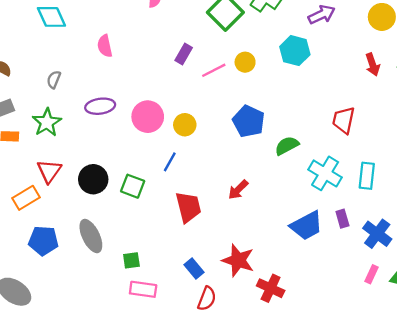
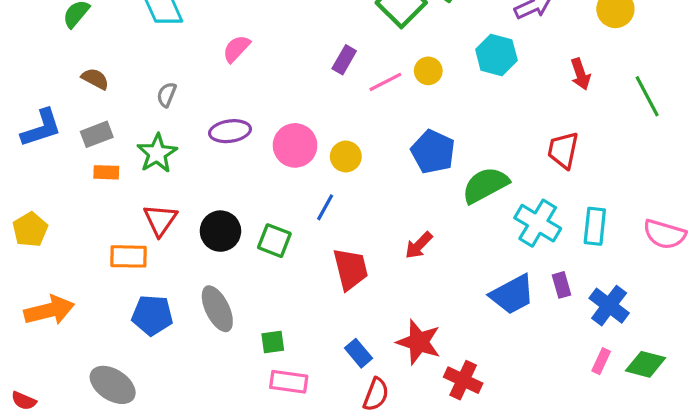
pink semicircle: (105, 46) -> (236, 49), turned 55
red arrow: (373, 64) -> (581, 74), moved
green semicircle: (287, 146) -> (485, 185), size x1.4
orange rectangle: (26, 198) -> (128, 256), turned 32

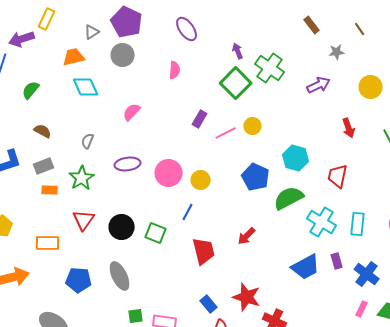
cyan hexagon: (496, 55) -> (296, 158), moved
orange rectangle: (128, 256) -> (48, 243), moved
green square: (273, 342) -> (136, 316), moved

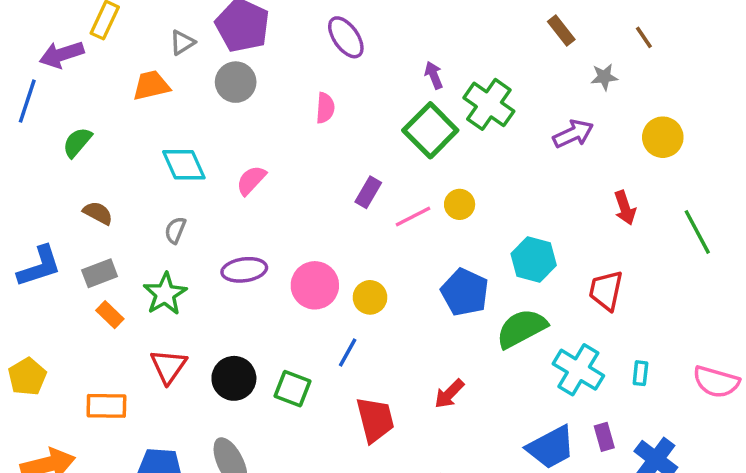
cyan diamond: (86, 87) -> (184, 165), moved
orange rectangle: (50, 190) -> (110, 315), turned 42
cyan rectangle: (358, 224) -> (640, 373), size x0.6

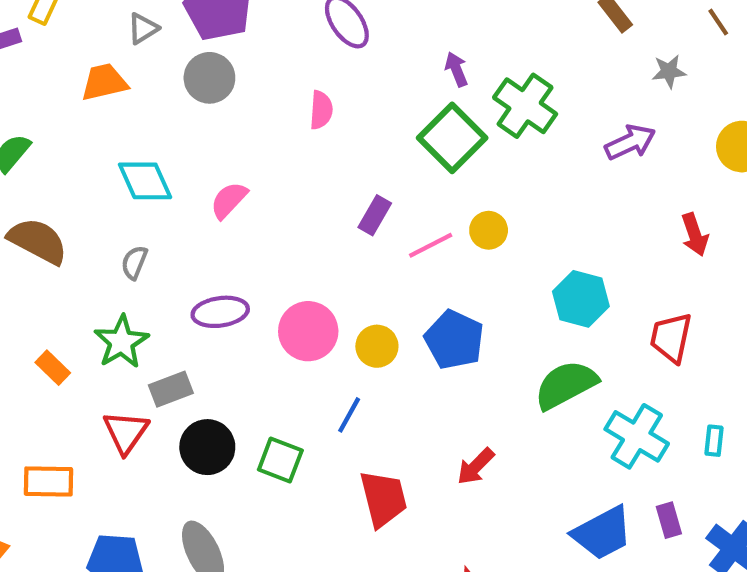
brown semicircle: (98, 213) -> (38, 241), size x1.6
gray rectangle: (100, 273) -> (171, 389), moved
blue pentagon: (465, 292) -> (454, 340), moved

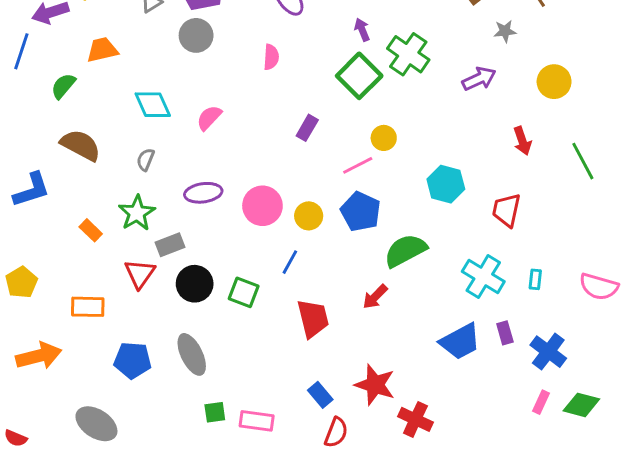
orange trapezoid: (104, 82) -> (102, 50), moved
pink line: (431, 245) -> (358, 165), moved
green semicircle: (566, 385) -> (405, 251), moved

